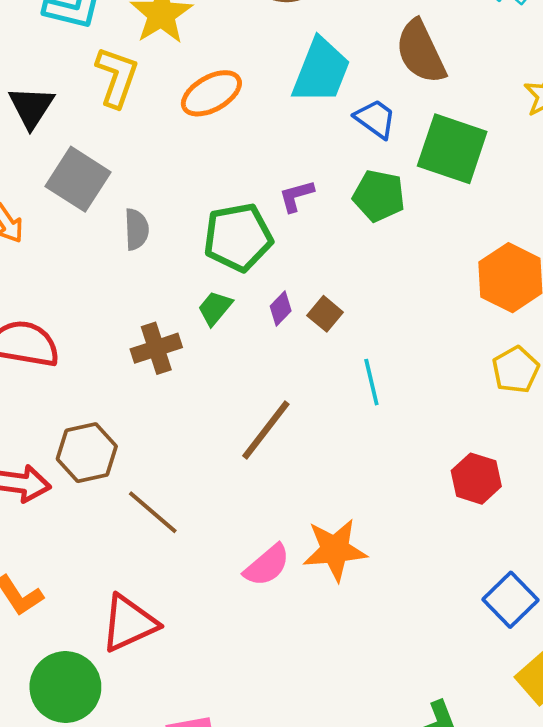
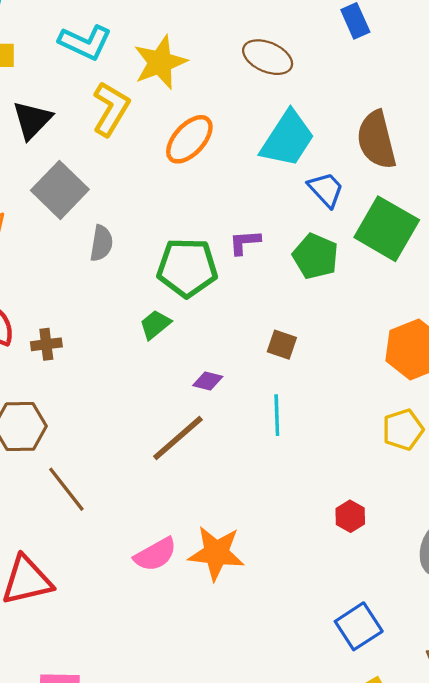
orange ellipse: (211, 93) -> (189, 139), turned -30
purple diamond: (281, 309) -> (208, 381), moved, turned 48
brown square: (325, 314) -> (282, 345), moved, turned -32
brown cross: (156, 348) -> (46, 344), moved, size x0.7
red hexagon: (476, 479) -> (350, 516), size x0.7

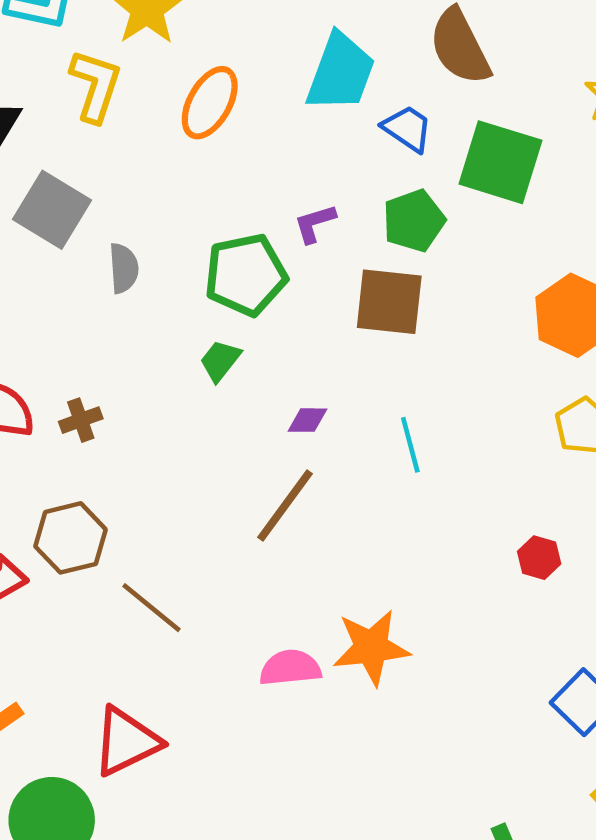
green pentagon: (316, 256) -> (414, 221), turned -30
brown square: (282, 345) -> (389, 302), moved, size x1.8
pink semicircle: (155, 554) -> (290, 668), turned -144

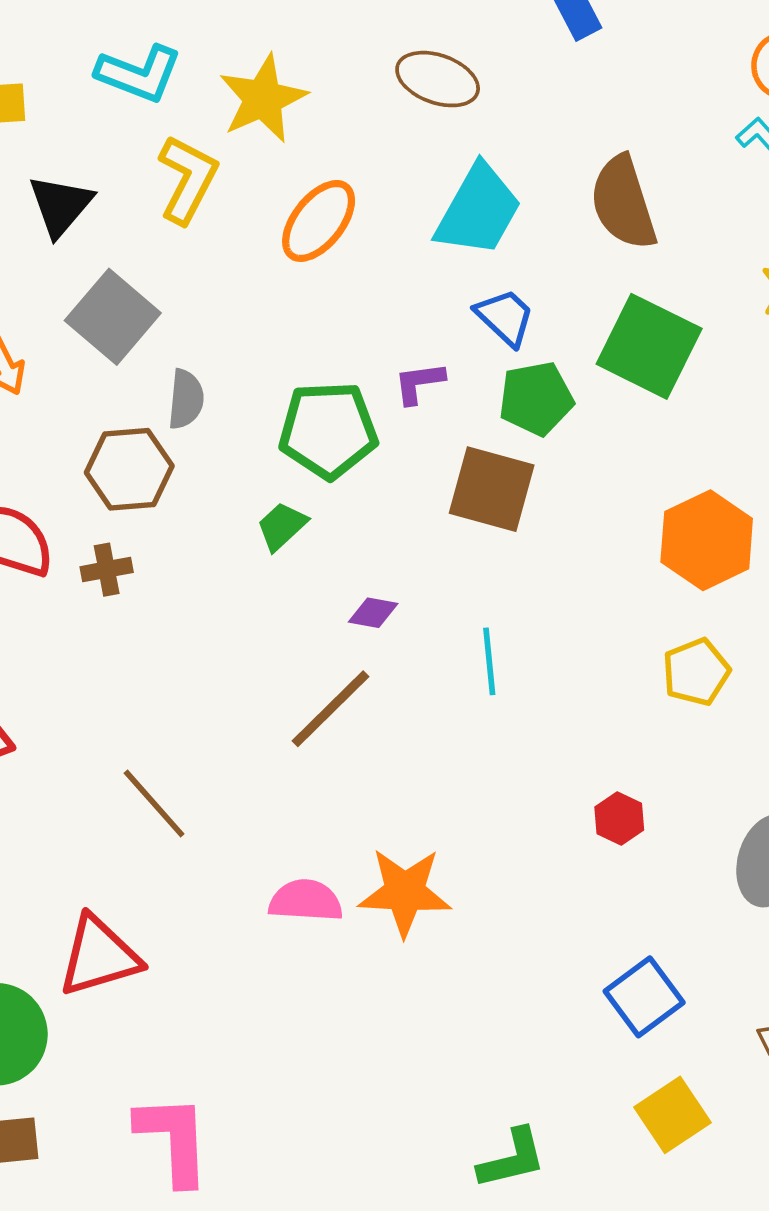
blue trapezoid: (407, 128) -> (505, 317), moved
brown hexagon: (70, 538) -> (129, 469), moved

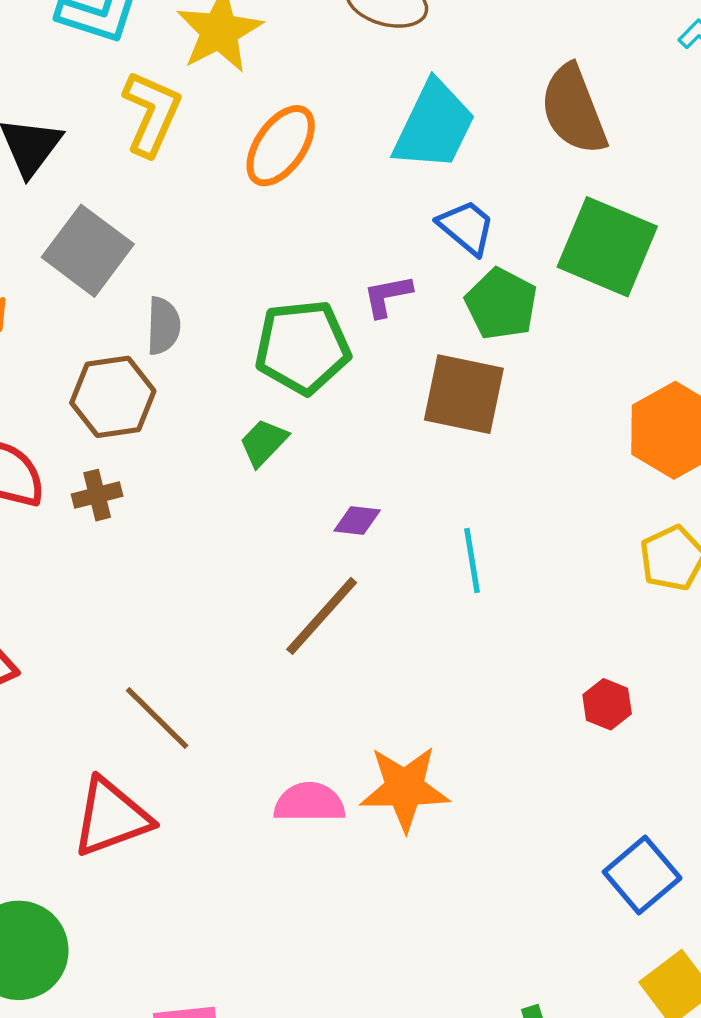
green pentagon: (536, 399) -> (501, 304), turned -30
red triangle: (99, 956) -> (111, 817), moved

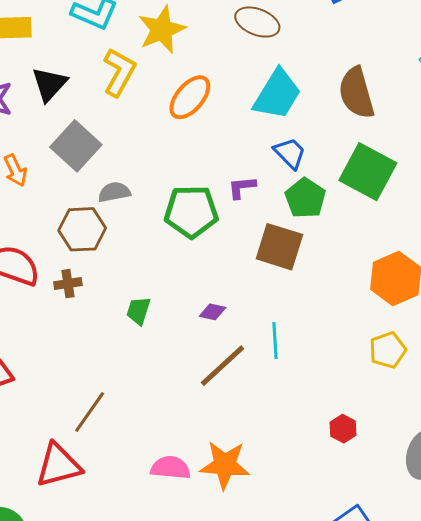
gray semicircle: (163, 326) -> (114, 192), turned -108
green trapezoid: (264, 443) -> (139, 311), moved, turned -32
brown line: (322, 616) -> (223, 366), moved
brown line: (157, 718) -> (90, 412), turned 75

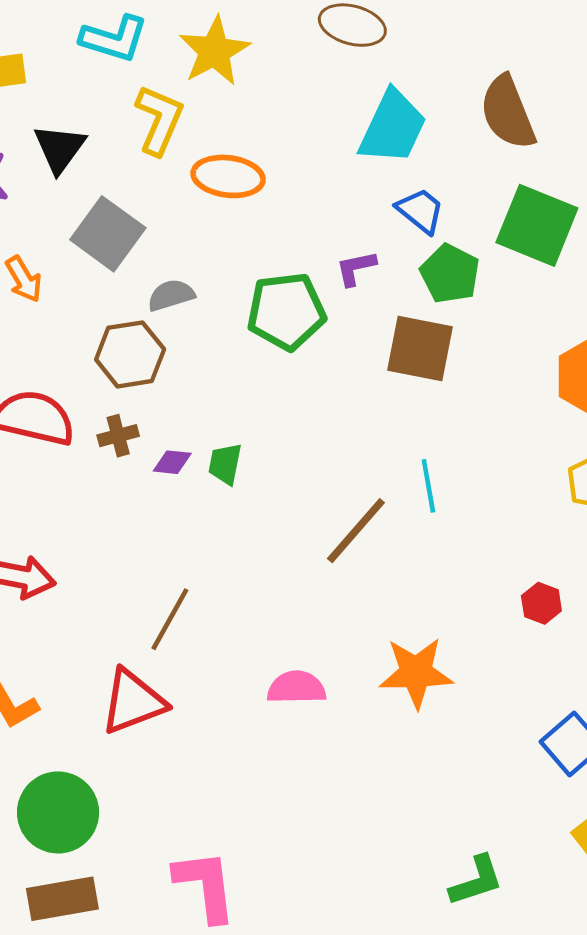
orange ellipse: (190, 97) -> (228, 176), moved, turned 63
purple diamond: (213, 312) -> (172, 462), moved
orange star: (225, 465) -> (416, 673), moved

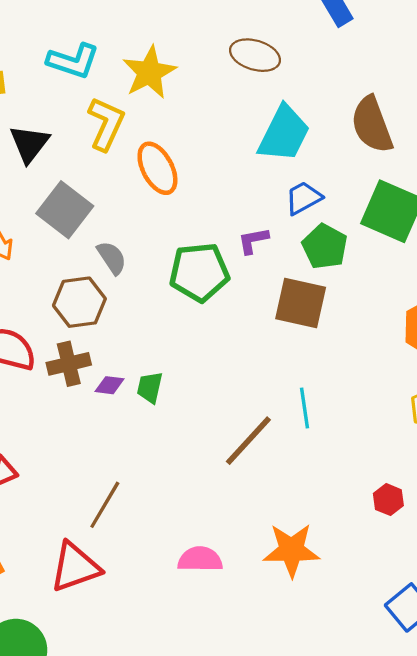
orange ellipse: (228, 176) -> (157, 168), turned 54
blue trapezoid: (420, 211) -> (303, 198), turned -69
gray semicircle: (171, 295) -> (112, 258), turned 72
brown cross: (118, 436) -> (69, 364), size x1.4

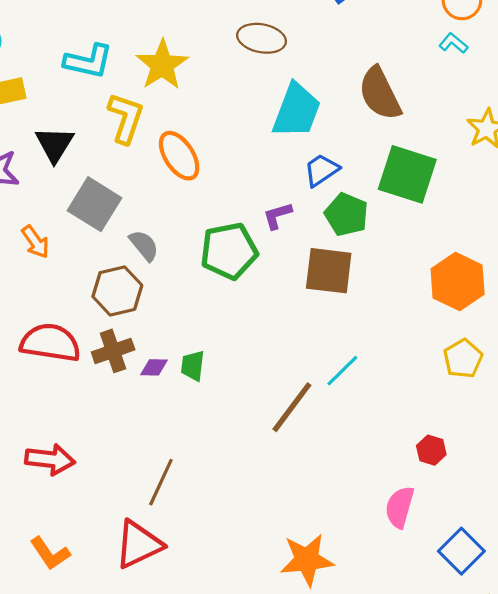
cyan line: (304, 408) -> (342, 371), turned 60
orange star: (291, 550) -> (307, 560), moved
pink semicircle: (200, 559) -> (400, 507), moved, turned -69

